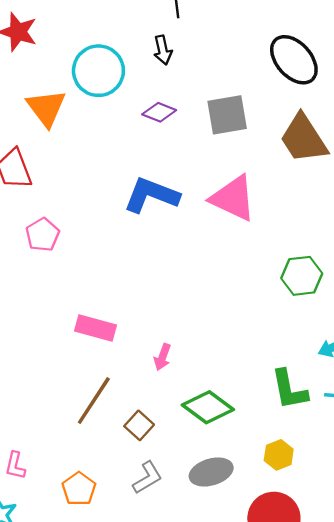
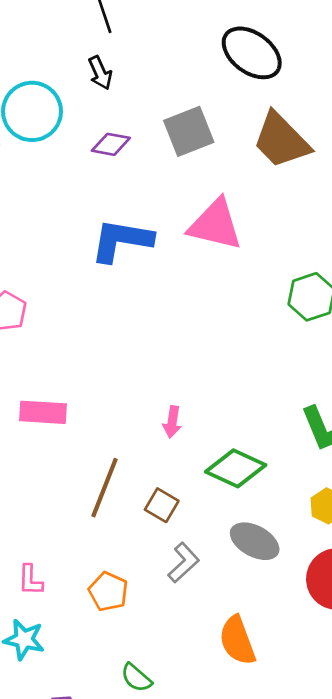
pink rectangle: (95, 328) -> (43, 412), moved
gray ellipse: (211, 472) -> (255, 541), turned 57

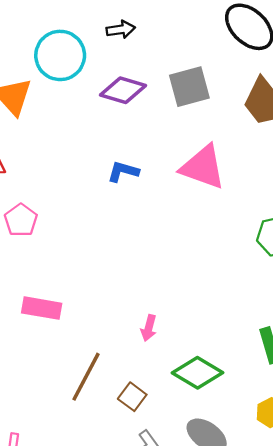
black arrow: (100, 73) -> (121, 30), turned -80
purple diamond: (111, 144) -> (123, 90), size x1.4
blue L-shape: (121, 240) -> (123, 172), size x0.6

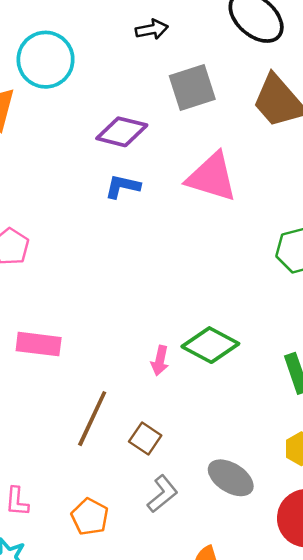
black arrow: (121, 30) -> (152, 29), moved
purple diamond: (123, 90) -> (122, 132), moved
green diamond: (197, 373) -> (210, 345), moved

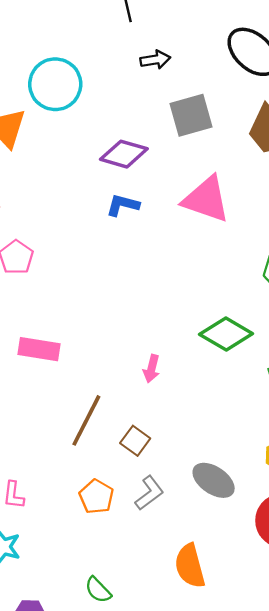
green diamond: (210, 345) -> (226, 334), moved
orange pentagon: (90, 517) -> (96, 497), moved

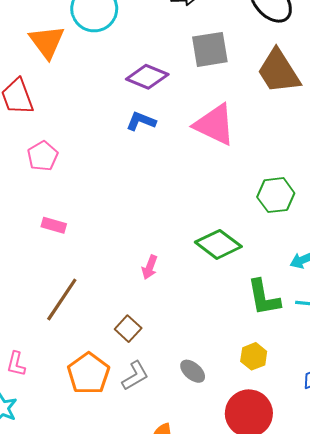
pink rectangle: (39, 349) -> (54, 225), moved, size x0.7
brown line: (86, 420) -> (62, 299), moved
gray ellipse: (214, 480) -> (193, 371), size x0.7
orange pentagon: (96, 497) -> (88, 374), size x1.4

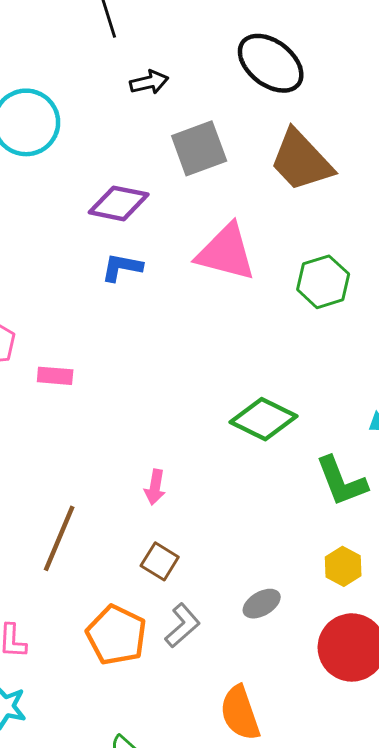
green hexagon: (276, 195) -> (323, 282), moved
pink rectangle: (54, 225) -> (55, 376), moved
pink arrow: (150, 267) -> (155, 487), moved
gray ellipse: (193, 371) -> (262, 604), turned -60

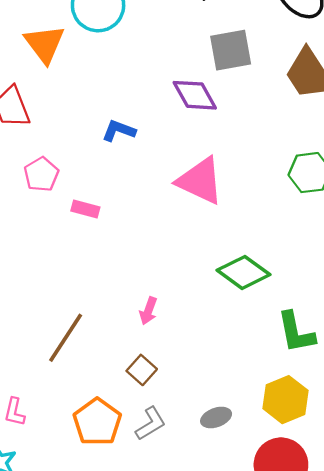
purple diamond: (119, 203) -> (195, 95), moved, turned 39
pink triangle: (226, 252) -> (200, 181), moved
blue L-shape: (122, 267) -> (119, 131), moved
yellow hexagon: (343, 566) -> (285, 400), size x1.5

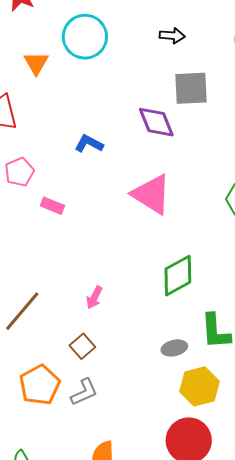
orange triangle: (45, 44) -> (36, 63), size x0.7
green diamond: (243, 272) -> (178, 276), turned -72
gray ellipse: (216, 417) -> (174, 348), moved

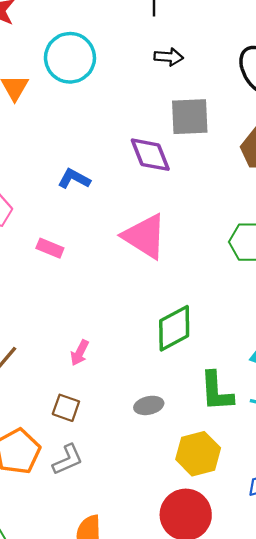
pink rectangle: (52, 206) -> (50, 248), moved
brown square: (82, 346) -> (66, 408), turned -30
gray ellipse: (174, 348) -> (149, 405), moved

